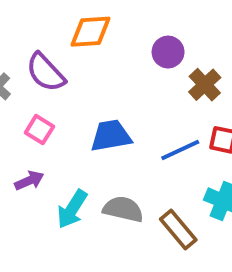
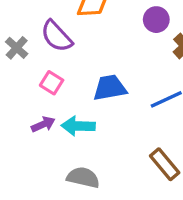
cyan arrow: (72, 209) -> (78, 126), moved, turned 60
gray semicircle: (123, 209) -> (83, 177), moved

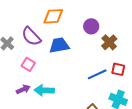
blue trapezoid: (110, 88) -> (59, 45), moved

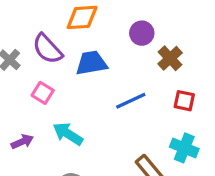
blue line: (97, 74) -> (131, 101), moved
purple arrow: (23, 89) -> (22, 142), moved
cyan arrow: (44, 90) -> (68, 134), turned 30

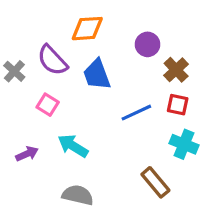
blue trapezoid: (91, 63) -> (97, 75), turned -100
red square: (184, 101) -> (178, 105), moved
cyan cross: (184, 148) -> (184, 144), moved

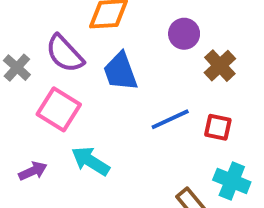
pink square: (48, 105) -> (59, 109), size x1.5
red square: (178, 105) -> (218, 127), moved
cyan cross: (184, 144) -> (232, 181), moved

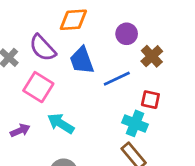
blue line: (170, 119) -> (117, 79), moved
cyan cross: (232, 181) -> (135, 123), moved

